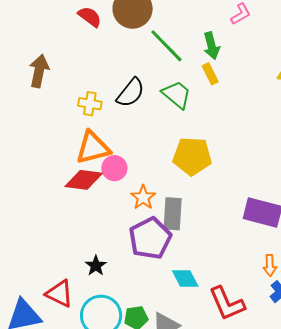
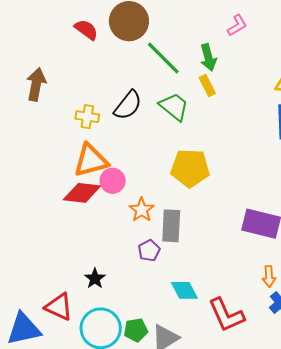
purple pentagon: (150, 238) -> (149, 251), size x0.5

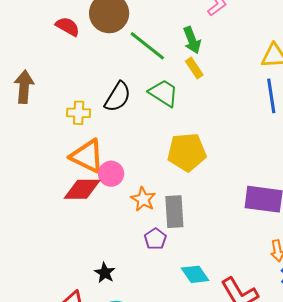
orange triangle: (91, 161) -> (87, 156), turned 48

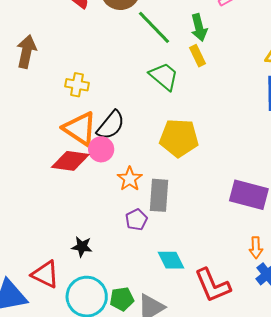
black semicircle: (118, 97) -> (111, 125), moved
black star: (105, 273) -> (82, 247), turned -30

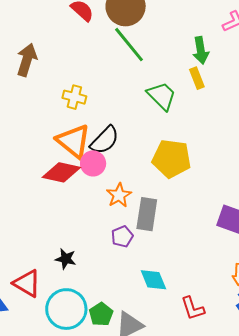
green line: (154, 27) -> (129, 45), moved
red L-shape: (213, 285) -> (193, 308), size x0.7
green pentagon: (122, 299) -> (101, 314), turned -30

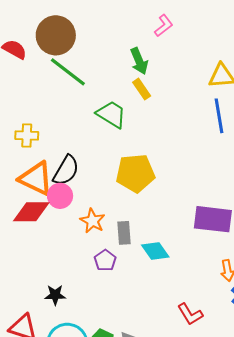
gray rectangle: (147, 214) -> (124, 233), size x0.7
cyan diamond: (153, 280) -> (155, 251), moved

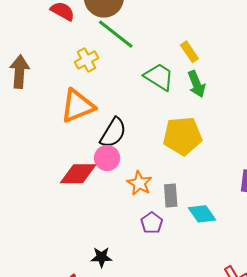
green arrow: (139, 61) -> (197, 84), moved
yellow cross: (27, 135) -> (86, 60), moved, turned -30
orange triangle: (36, 179) -> (78, 106), moved, turned -48

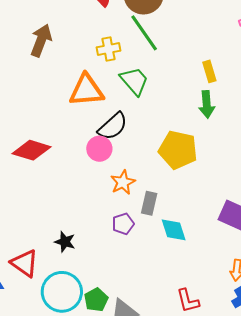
green trapezoid: (159, 77) -> (134, 81), moved
red diamond: (78, 174) -> (31, 150), moved

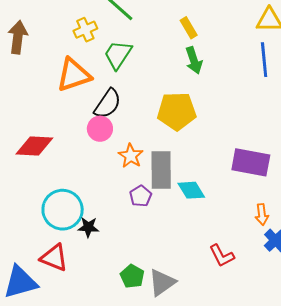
green trapezoid: (134, 81) -> (118, 55), turned -92
gray rectangle: (149, 203) -> (161, 170), size x1.6
cyan circle: (62, 292) -> (63, 210), moved

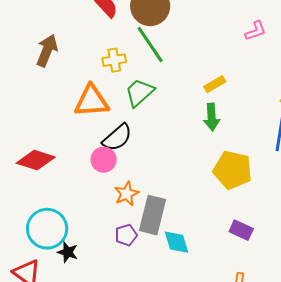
yellow rectangle: (189, 28) -> (215, 84), turned 75
yellow pentagon: (177, 111) -> (233, 170), moved
purple rectangle: (251, 162) -> (241, 230), size x0.6

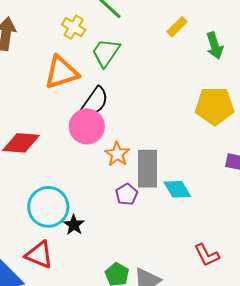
yellow cross: (114, 60) -> (74, 27), turned -35
green arrow: (212, 117) -> (215, 46), moved
pink circle: (104, 160) -> (87, 126), size x1.4
black star: (68, 252) -> (74, 225), turned 30

